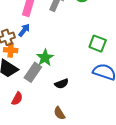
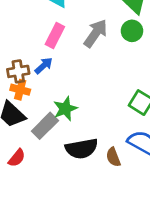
black semicircle: (62, 84) -> (82, 149), size x1.6
brown semicircle: (59, 113) -> (113, 157), moved

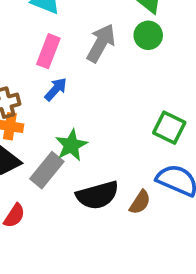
blue arrow: (44, 66) -> (56, 89), moved
brown semicircle: (113, 157) -> (140, 202), turned -120

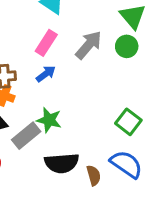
green star: (71, 145) -> (49, 120), turned 30
brown semicircle: (140, 202) -> (94, 175), turned -60

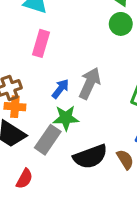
gray arrow: (89, 45) -> (90, 83), moved
blue arrow: (46, 74) -> (60, 89), moved

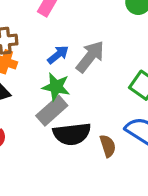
gray rectangle: (48, 140) -> (52, 111), moved

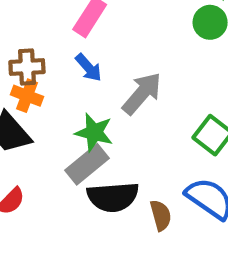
blue arrow: (58, 55) -> (89, 68), moved, turned 85

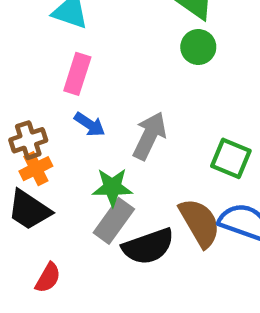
orange cross: (27, 96) -> (36, 169), turned -32
brown semicircle: (161, 215) -> (200, 223), moved, size x1.6

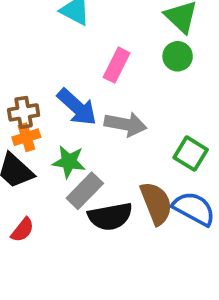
pink rectangle: (77, 74) -> (117, 65), moved
blue arrow: (90, 124) -> (77, 107), size x1.6
gray arrow: (149, 136) -> (125, 124), turned 66
green star: (112, 187) -> (69, 162), moved

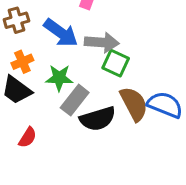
brown cross: (24, 112) -> (16, 20), moved
green square: (191, 154) -> (116, 63), moved

